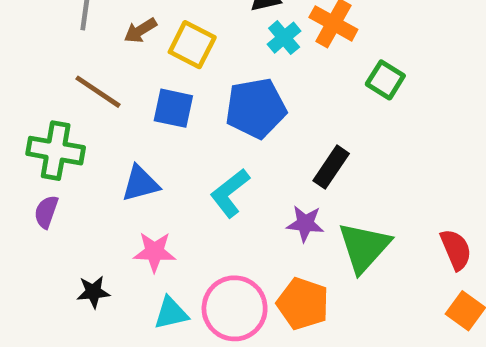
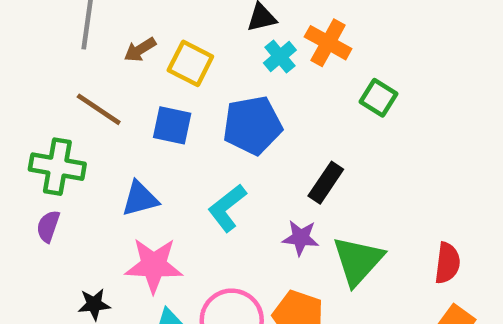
red semicircle: (456, 249) -> (447, 263), turned 30
pink star: (155, 252) -> (154, 265), size x1.4

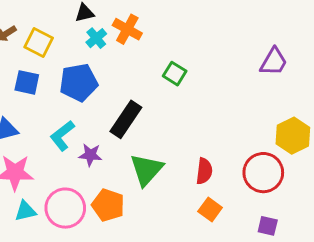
green square: (379, 98) -> (175, 74), moved
black rectangle: (326, 183) -> (126, 119), size x1.4
purple star: (301, 238) -> (90, 155), moved

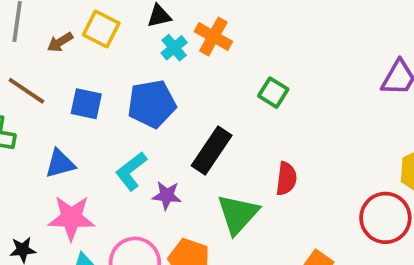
yellow square: (39, 43) -> (101, 29), moved
red semicircle: (204, 171) -> (286, 179), moved

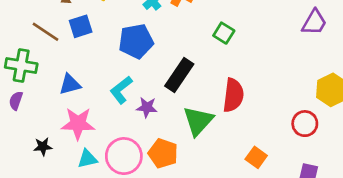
blue square: (86, 104) -> (81, 26), moved, turned -30
red semicircle: (286, 179) -> (233, 95), size x1.4
red circle: (385, 218) -> (305, 124), size x0.7

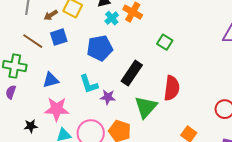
cyan L-shape: (121, 90) -> (89, 84), turned -70

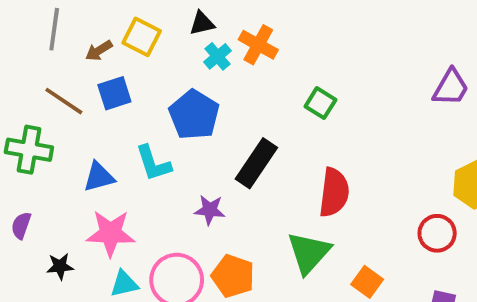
blue pentagon: (100, 48) -> (194, 115), turned -30
cyan L-shape: (89, 84) -> (153, 163), moved
purple semicircle: (11, 92) -> (21, 225), moved
green triangle: (146, 107) -> (309, 253), moved

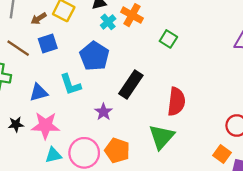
green square: (320, 103) -> (168, 39), moved
purple star: (210, 210) -> (104, 112), turned 30
black star: (60, 266) -> (16, 124), moved
orange square: (367, 282) -> (222, 154), moved

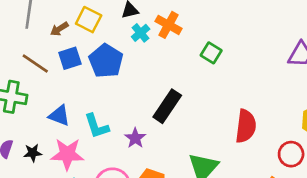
blue pentagon: (94, 56) -> (106, 61), moved
cyan L-shape: (71, 85) -> (97, 126), moved
blue triangle: (39, 92) -> (59, 115), turned 36
red semicircle: (176, 102) -> (246, 126), moved

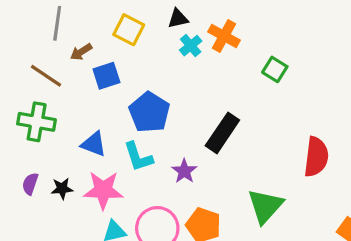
brown arrow: (59, 29) -> (81, 52), moved
blue pentagon: (106, 61) -> (149, 112), moved
brown line: (35, 64) -> (46, 76), moved

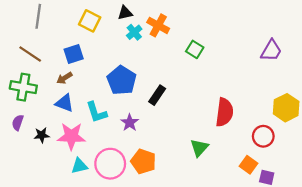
brown arrow: (81, 52) -> (64, 78), moved
blue pentagon: (149, 112) -> (122, 80), moved
black rectangle: (222, 133) -> (157, 95), size x0.7
purple semicircle: (30, 184) -> (18, 123), moved
green triangle: (265, 206) -> (199, 148), moved, size x0.7

